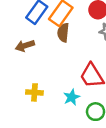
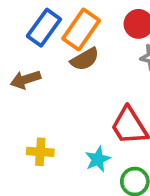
brown semicircle: (63, 33) -> (85, 59), turned -126

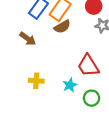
brown arrow: (25, 80) -> (28, 39), turned -126

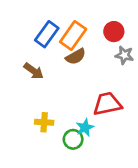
red trapezoid: (88, 66) -> (107, 104), turned 110
green circle: (91, 98) -> (73, 139), moved

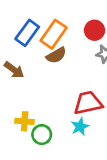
cyan star: (85, 128) -> (80, 127), moved
green circle: (73, 139) -> (42, 135), moved

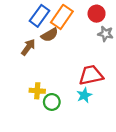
brown semicircle: (56, 55) -> (50, 35), moved
brown arrow: (14, 70) -> (28, 47), turned -90

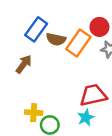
orange rectangle: (62, 17) -> (78, 43), moved
brown semicircle: (50, 35) -> (56, 39), moved, turned 42

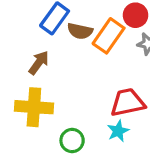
yellow cross: (34, 113) -> (34, 107), moved, size x1.6

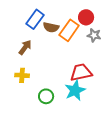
yellow cross: (34, 107) -> (22, 75), size x0.6
cyan star: (118, 131) -> (75, 90), size x1.5

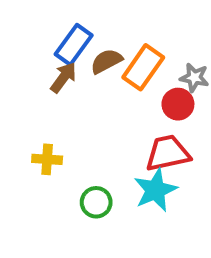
red circle: (86, 17) -> (178, 104), moved
brown semicircle: (51, 27) -> (106, 61), turned 140
brown arrow: (25, 47) -> (63, 78), moved

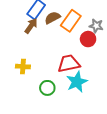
red trapezoid: (168, 153) -> (69, 63), moved

